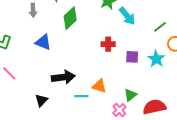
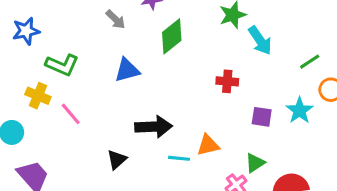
gray arrow: (33, 10) -> (116, 19), turned -48
blue triangle: (43, 42) -> (127, 70), turned -42
purple square: (132, 57) -> (262, 117), moved
orange triangle: (99, 86) -> (208, 145), turned -35

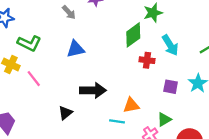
green diamond: (172, 36) -> (133, 35), moved
cyan arrow: (260, 40) -> (170, 45), moved
cyan line: (179, 158) -> (117, 121), moved

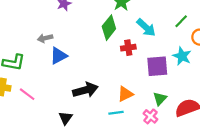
gray arrow: (69, 12) -> (45, 38), moved, turned 136
purple square: (171, 87) -> (157, 66), size x1.5

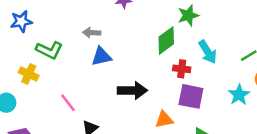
purple square: (157, 66) -> (191, 96), moved
black arrow: (85, 90) -> (132, 90), moved
pink line: (27, 94) -> (68, 103), moved

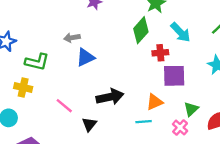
black arrow: (132, 90) -> (110, 97), moved

